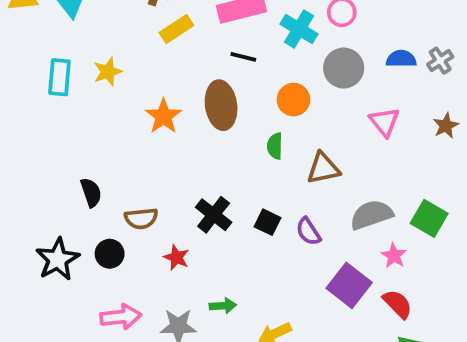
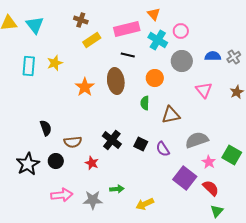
green square: (429, 218) -> (232, 155), moved

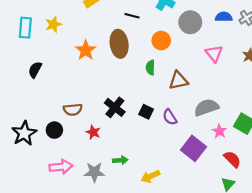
black semicircle: (46, 128) -> (35, 70), moved, turned -133
red semicircle: (211, 188) -> (232, 159), moved

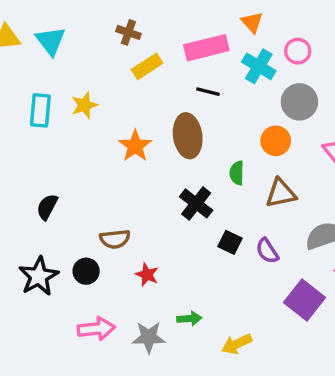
orange circle: (161, 41) -> (276, 141), moved
black semicircle: (35, 70) -> (47, 207), moved
black cross: (115, 107) -> (196, 203), moved

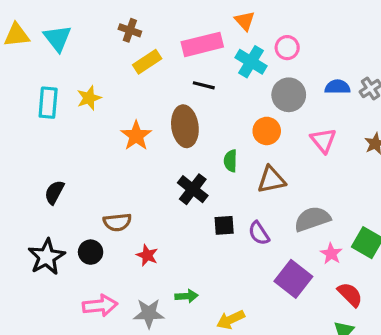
black square: (230, 242) -> (224, 225), turned -30

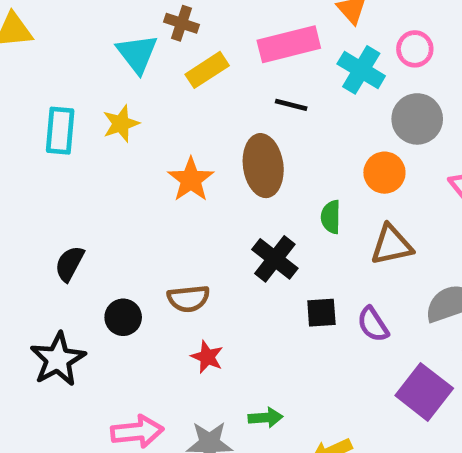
cyan triangle: (58, 38) -> (137, 54), moved
brown semicircle: (117, 222) -> (188, 299), moved
black circle: (91, 252) -> (123, 317), moved

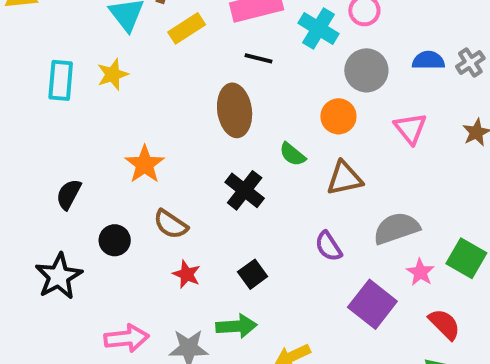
orange star: (191, 180) -> (145, 164), moved
green semicircle: (331, 217) -> (293, 154), turned -52
brown semicircle: (188, 299) -> (171, 224), turned 40
black square: (321, 313) -> (253, 274), moved, turned -32
green arrow: (265, 418) -> (237, 326), size x1.4

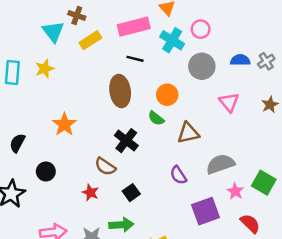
orange circle: (338, 116) -> (167, 95), moved
brown semicircle: (171, 224) -> (105, 167), moved
purple square: (372, 304) -> (206, 211), turned 32

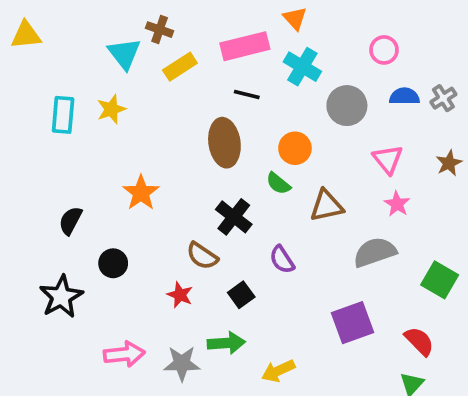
pink circle: (201, 29) -> (384, 50), moved
purple semicircle: (178, 175) -> (282, 260), moved
pink star: (235, 191) -> (397, 204), moved

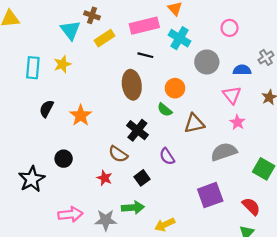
blue semicircle: (404, 96) -> (242, 70), moved
black semicircle: (70, 221) -> (47, 109), moved

